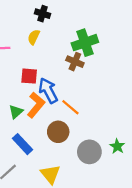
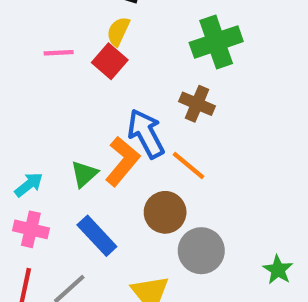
brown cross: (75, 62) -> (197, 104), moved
red square: (29, 76) -> (110, 61), moved, turned 36
green star: (117, 146) -> (278, 270), moved
gray circle: (89, 152) -> (201, 251), moved

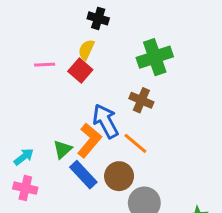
blue rectangle: (97, 236) -> (83, 175), moved

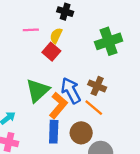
pink line: (45, 65) -> (31, 30), moved
brown cross: (141, 100) -> (97, 86), moved
green triangle: (62, 149) -> (38, 91), moved, size x1.6
blue rectangle: (83, 175) -> (54, 132), turned 45

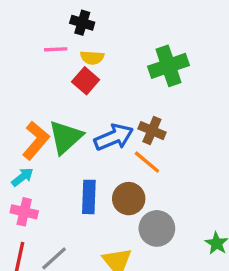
black cross: (65, 12) -> (82, 23), moved
yellow semicircle: (56, 36) -> (92, 58), turned -112
blue arrow: (71, 91) -> (114, 137), turned 95
orange L-shape: (58, 105) -> (36, 141), moved

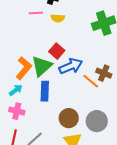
red square: (86, 81) -> (57, 51), moved
brown cross: (152, 131) -> (104, 73), moved
blue rectangle: (89, 197) -> (45, 91), moved
brown circle: (129, 199) -> (69, 118), moved

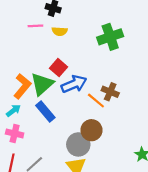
blue rectangle: (45, 91) -> (45, 112), turned -42
brown circle: (69, 118) -> (91, 130), moved
gray circle: (97, 121) -> (78, 144), moved

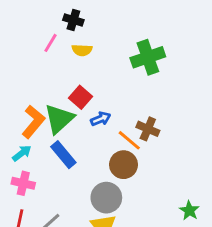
pink line: (35, 26) -> (50, 43), turned -56
blue arrow: (74, 84) -> (101, 119), size x0.6
brown circle: (91, 130) -> (124, 165), moved

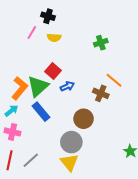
green cross: (148, 57) -> (101, 43), size x0.6
orange line: (129, 140) -> (114, 80), moved

